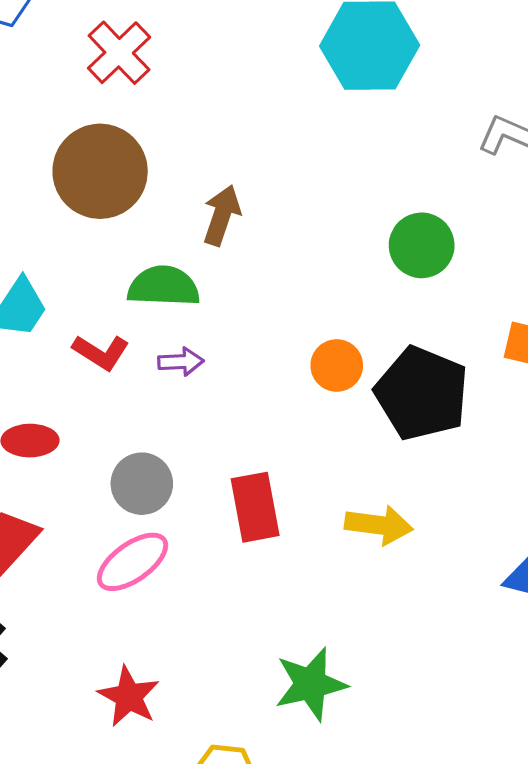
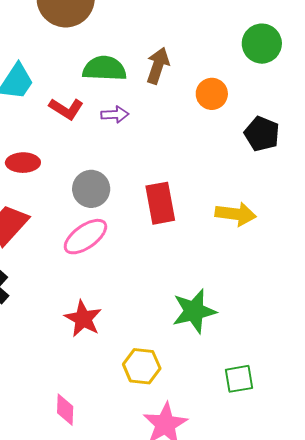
brown arrow: (222, 215) -> (158, 66), moved
orange circle: (337, 365) -> (212, 94), moved
black pentagon: (422, 393) -> (262, 134), size x0.6

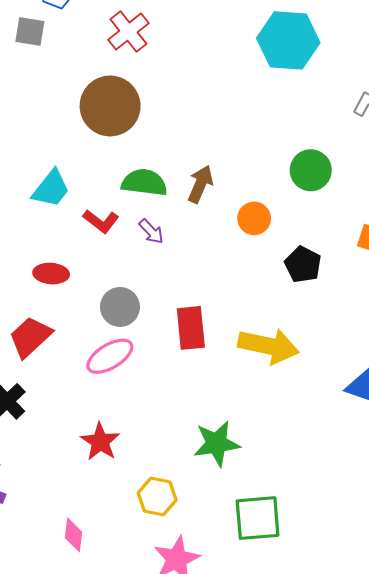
purple arrow: (115, 114) -> (151, 231), turned 44
yellow arrow: (236, 214) -> (268, 346), size x1.4
green square: (239, 379) -> (258, 518), size x1.6

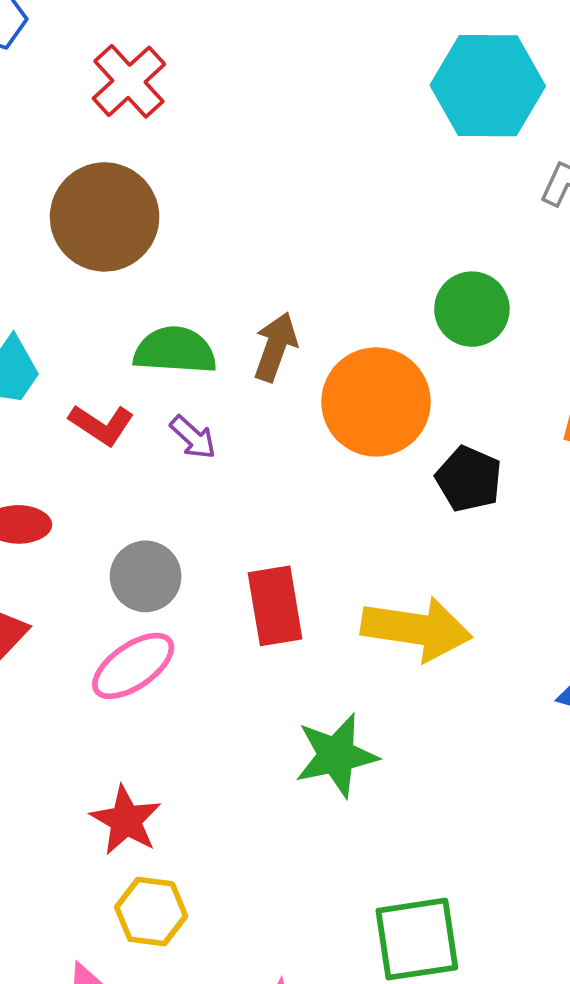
cyan hexagon: (288, 40) -> (488, 86), moved
orange circle: (254, 218) -> (376, 402), size x1.8
green star: (217, 444) -> (336, 755), moved
yellow hexagon: (157, 496) -> (151, 912), moved

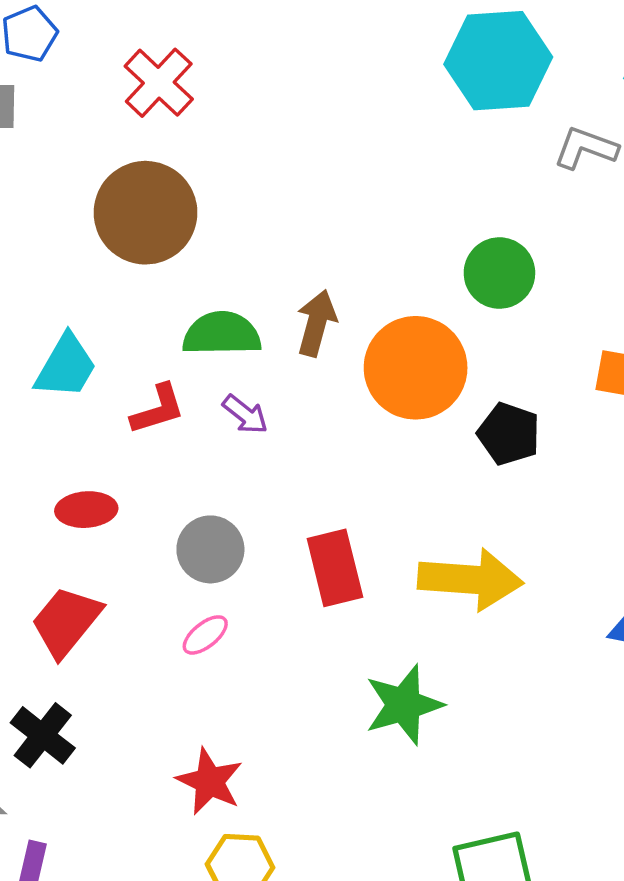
red L-shape: (102, 425) -> (158, 409), turned -46
pink ellipse: (133, 666) -> (205, 635), size x0.6

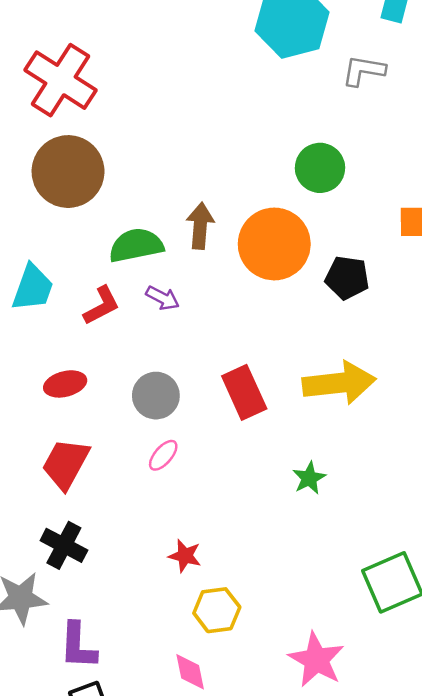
red cross: (159, 83) -> (61, 80), size x1.4
green star: (404, 705) -> (309, 478), size x0.6
red star: (210, 781) -> (185, 556), size x0.7

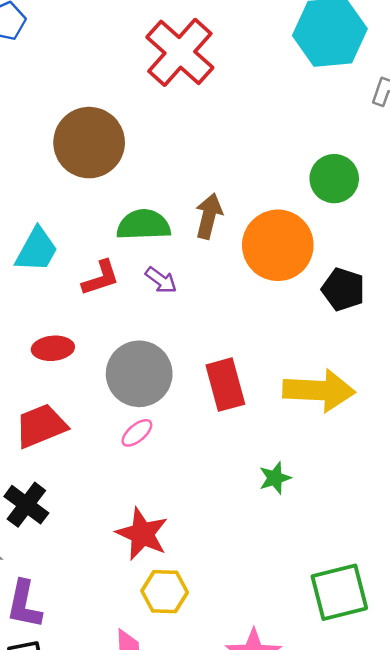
red cross: (61, 80) -> (180, 52), moved
gray circle: (156, 396) -> (139, 374), size x1.4
red trapezoid: (66, 464) -> (41, 426), turned 30
red star: (185, 556) -> (142, 534), size x1.6

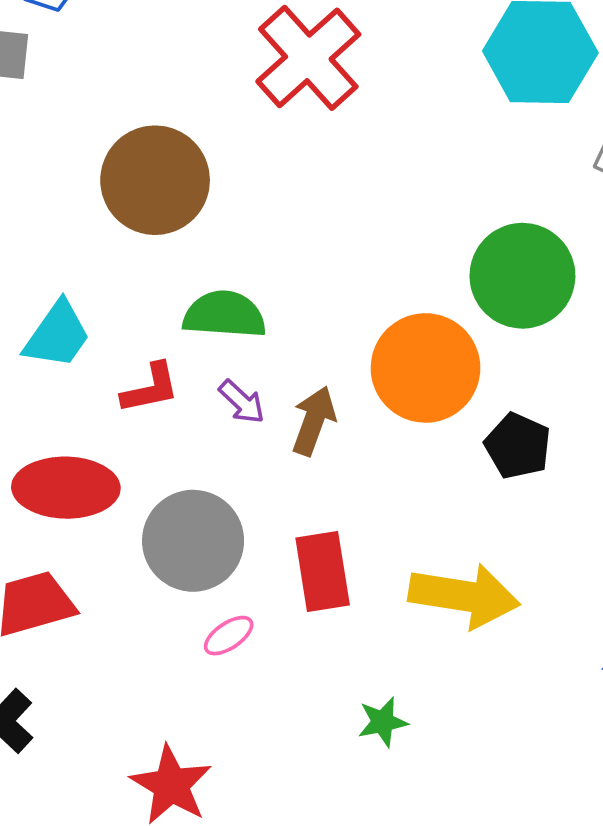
green circle: (334, 179) -> (522, 276), size x1.4
brown arrow: (209, 216) -> (314, 421), moved
red ellipse: (53, 348) -> (66, 488), size x1.6
pink ellipse: (137, 433) -> (229, 636), moved

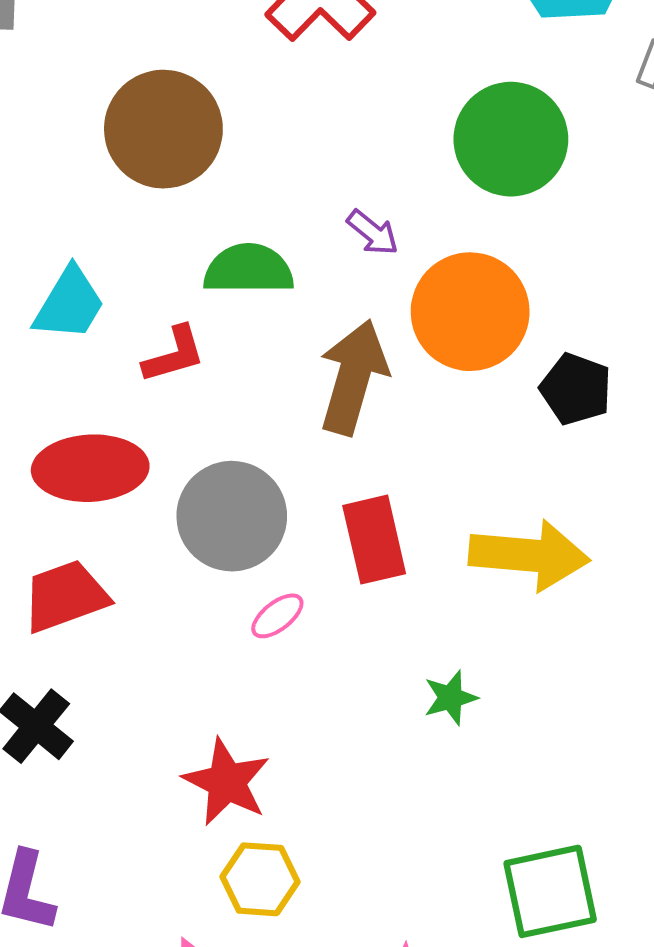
green circle: (522, 276) -> (511, 139), moved
purple arrow: (242, 402) -> (373, 233), moved
brown arrow: (314, 421) -> (353, 377), size x1.5

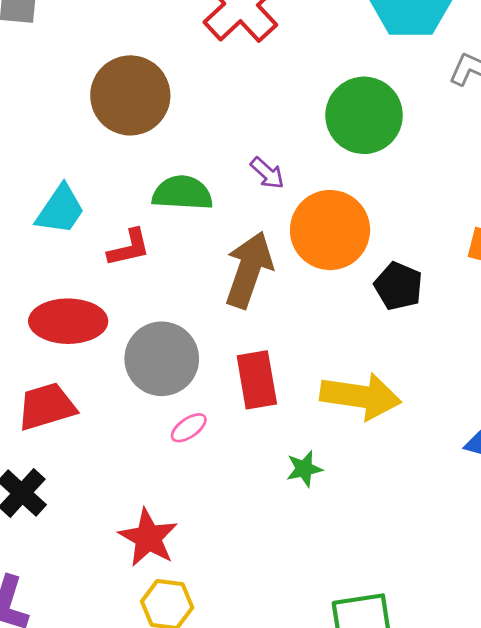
green star: (450, 698) -> (304, 469), moved

